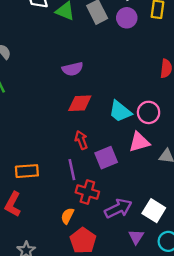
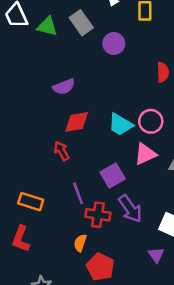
purple circle: (127, 18) -> (114, 44), moved
red arrow: (81, 140) -> (62, 151), moved
orange rectangle: (27, 171) -> (31, 202), turned 30
purple arrow: (118, 208) -> (130, 209), moved, turned 88

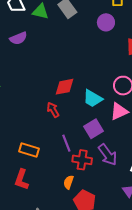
purple circle: (114, 44) -> (106, 22), moved
purple semicircle: (64, 87) -> (18, 38), moved
cyan trapezoid: (120, 124) -> (93, 98), moved

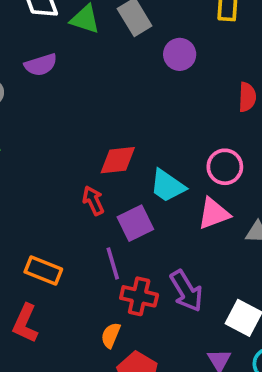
purple circle: (106, 22) -> (180, 54), moved
purple square: (93, 129) -> (135, 223), moved

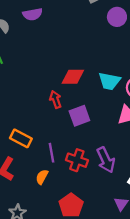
cyan trapezoid: (167, 186) -> (109, 81), moved, turned -30
purple line: (113, 263) -> (52, 153), moved
orange semicircle: (111, 335) -> (42, 177), moved

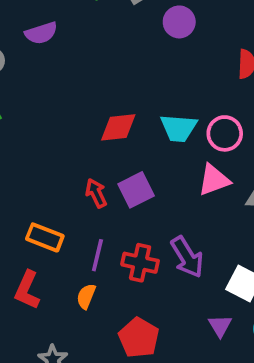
red arrow: (55, 99) -> (96, 193), moved
purple line: (52, 153) -> (97, 255), turned 30

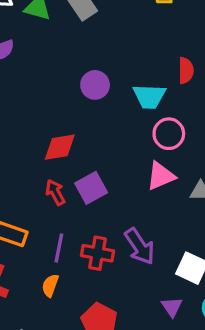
purple circle: (179, 22) -> (95, 85), moved
red diamond: (118, 127) -> (60, 147), moved
cyan trapezoid: (179, 128) -> (149, 96), moved

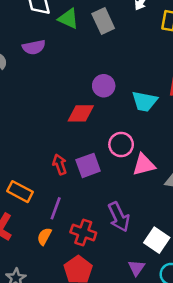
pink circle: (169, 134) -> (121, 145), moved
red diamond: (60, 147) -> (81, 113), moved
red cross: (97, 253) -> (83, 232), moved

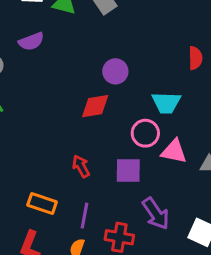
cyan trapezoid: (145, 101) -> (166, 103), moved
purple square: (88, 165) -> (128, 170), moved, turned 30
pink triangle: (144, 165) -> (174, 151), turned 35

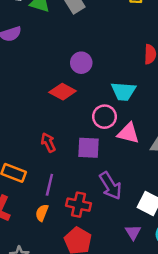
red diamond: (95, 106) -> (63, 92), turned 35

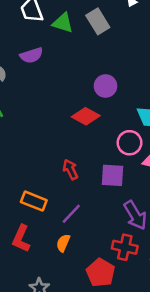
purple line: (49, 185) -> (71, 214), turned 30
red cross: (78, 205) -> (125, 247), moved

